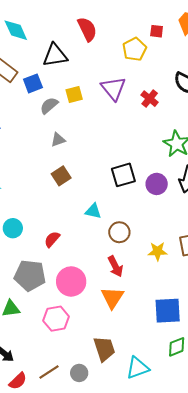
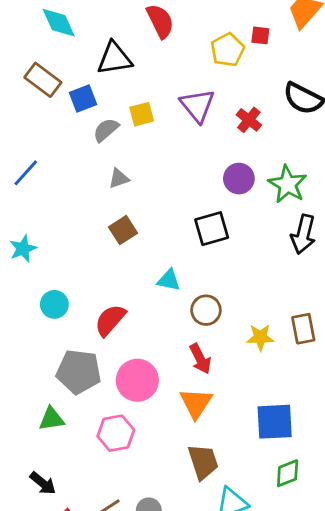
red square: (157, 31) -> (260, 35), moved
purple circle: (157, 184) -> (239, 179), moved
red semicircle: (52, 239) -> (110, 320), size x1.4
brown trapezoid: (104, 349) -> (203, 462), moved

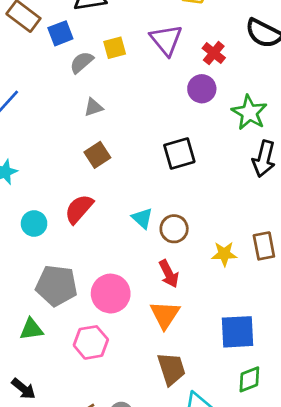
purple circle: (239, 179) -> (202, 89), moved
cyan triangle: (169, 280) -> (142, 218), moved, turned 30
red semicircle: (110, 320) -> (79, 209), moved

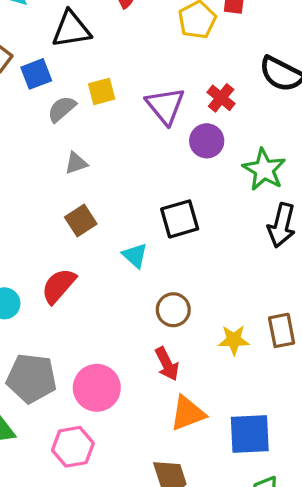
purple triangle: (166, 40) -> (165, 106), moved
cyan triangle: (142, 218) -> (135, 256), moved
orange triangle: (165, 315) -> (188, 413), moved, turned 36

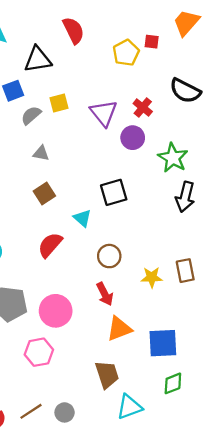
gray triangle: (76, 163) -> (41, 153), turned 30
red semicircle: (59, 286) -> (50, 245), moved

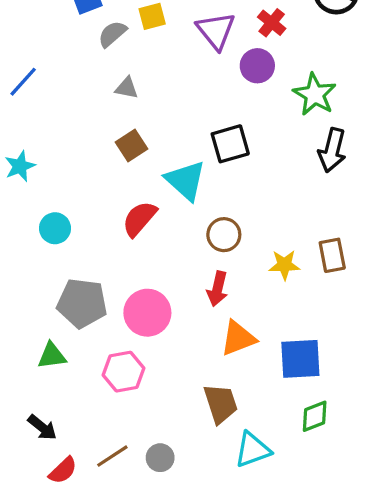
cyan triangle: (82, 218) -> (186, 180), size x1.6
red arrow: (105, 294) -> (217, 289), turned 40

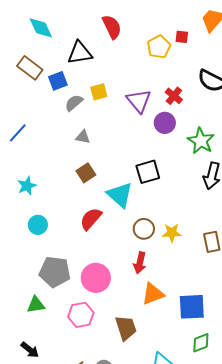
cyan star: (20, 166) -> (27, 186), moved
yellow star: (284, 265) -> (172, 233), moved
brown trapezoid: (221, 403) -> (126, 328), moved

